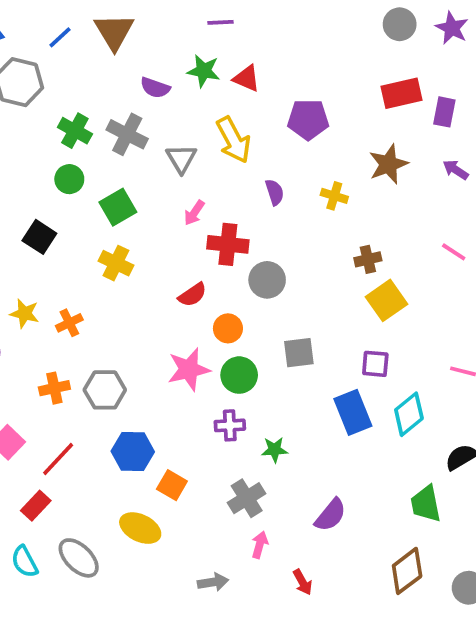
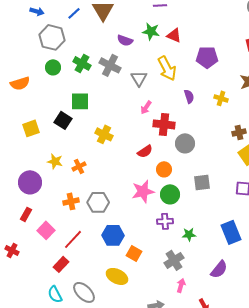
green circle: (69, 179) -> (53, 67), moved
green square: (118, 207) -> (80, 101), moved, turned 30
blue rectangle: (353, 412) -> (231, 232), moved

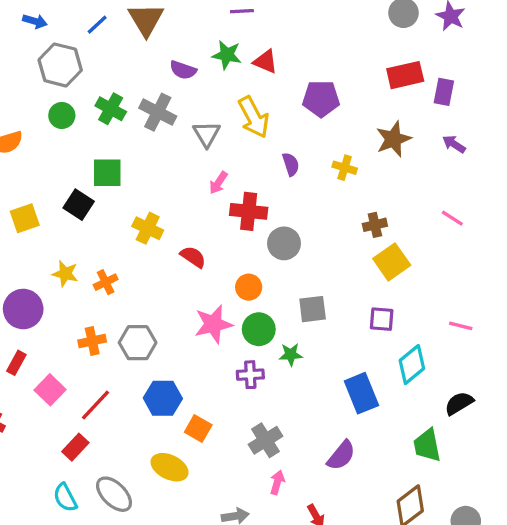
red semicircle: (145, 151) -> (193, 257), moved, turned -112
green star: (189, 234) -> (291, 354), moved

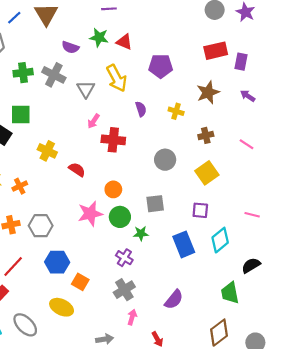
green cross: (111, 109) -> (23, 73), turned -36
brown cross: (375, 225) -> (206, 135), moved
gray circle: (284, 243) -> (165, 160), moved
purple cross: (250, 375) -> (124, 258), moved, turned 35
blue rectangle: (361, 393) -> (184, 244), moved

